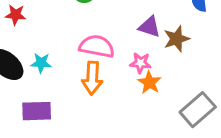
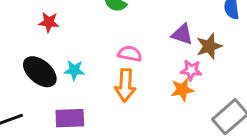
pink semicircle: (97, 46) -> (130, 54), size x0.7
pink star: (140, 63) -> (191, 70), moved
orange star: (149, 83) -> (182, 90), turned 30

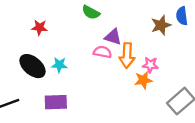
purple triangle: (182, 34) -> (113, 37), moved
brown star: (209, 46) -> (161, 25), moved
orange arrow: (125, 85) -> (127, 56), moved

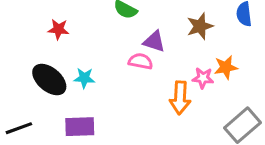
brown star: (161, 25) -> (200, 26), moved
orange arrow: (127, 56) -> (180, 98), moved
orange star: (143, 80) -> (226, 67), moved

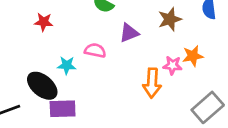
purple triangle: (154, 41) -> (129, 33), turned -40
pink semicircle: (141, 61) -> (95, 50), moved
black ellipse: (49, 79) -> (42, 86), moved

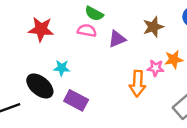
red star: (44, 22) -> (41, 29), size x1.5
pink semicircle: (95, 50) -> (87, 31), moved
purple rectangle: (63, 109) -> (76, 100), moved, turned 30

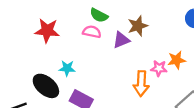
brown star: (153, 27) -> (138, 26), moved

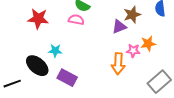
brown star: (138, 26) -> (132, 15), moved
purple triangle: (121, 40) -> (119, 27), moved

